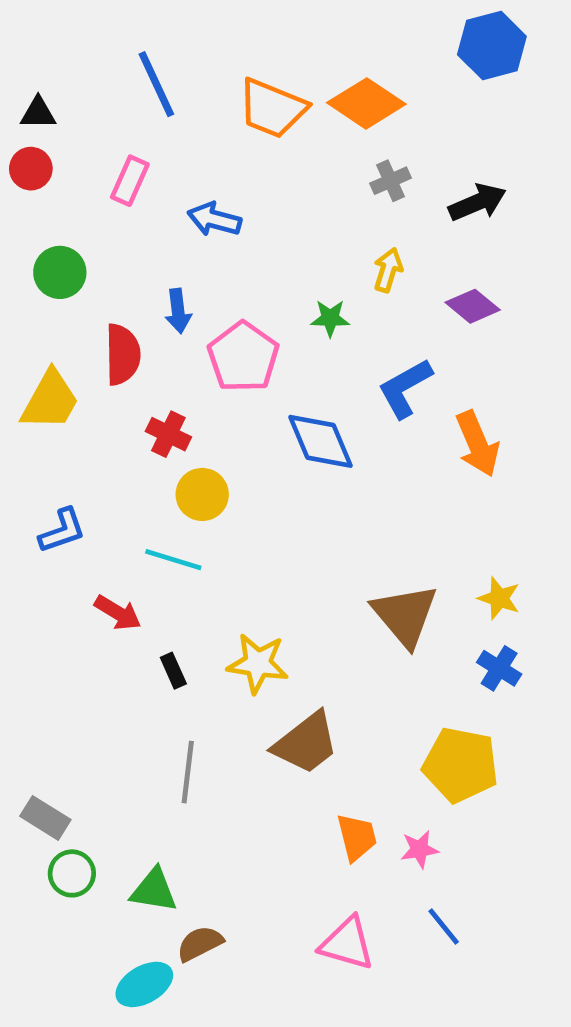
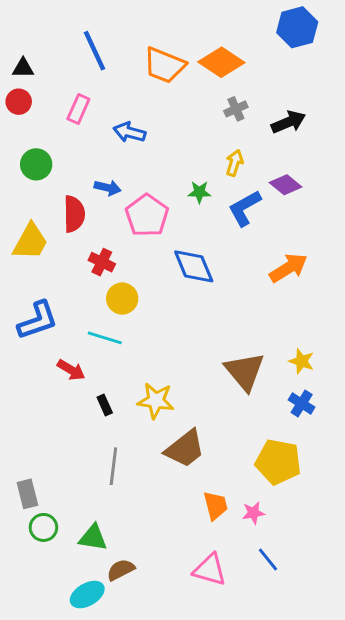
blue arrow: (178, 311) -> (108, 188), turned -70
blue L-shape: (405, 388) -> (245, 208), moved
orange arrow: (477, 444) -> (288, 268), turned -99
blue L-shape: (62, 531) -> (38, 320), size x1.4
gray rectangle: (45, 818) -> (27, 494), turned 44

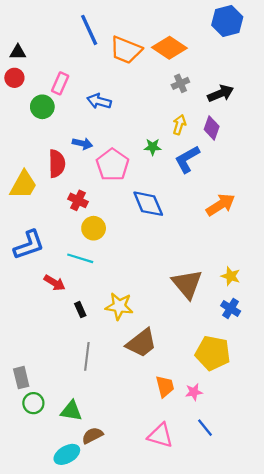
blue line: (94, 51) -> (89, 30), moved
green circle: (36, 164) -> (42, 107), moved
purple diamond: (286, 185) -> (212, 128), moved, turned 70

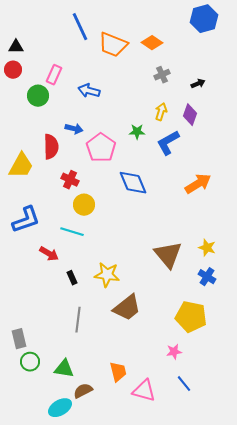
orange diamond: (169, 48) -> (152, 43), size x0.7
black arrow: (221, 93) -> (198, 84), size x0.6
orange trapezoid: (165, 386) -> (118, 372), moved

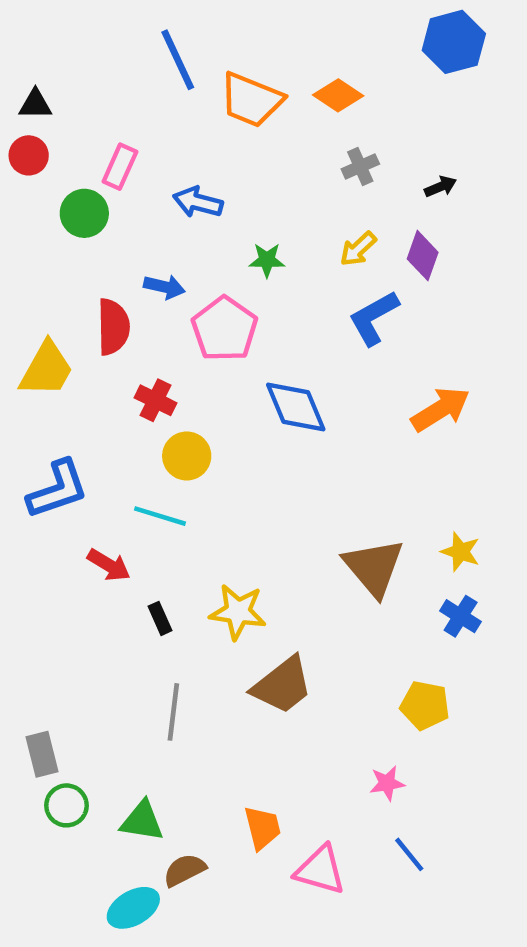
yellow arrow: (161, 112) -> (358, 249), turned -150
green star: (137, 132) -> (267, 260), moved
yellow pentagon: (191, 317) -> (425, 705), size x0.7

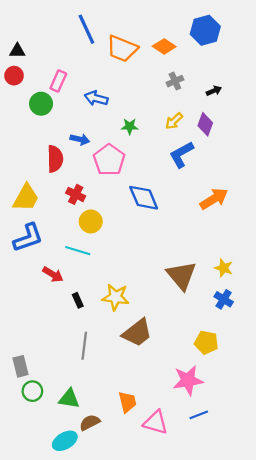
blue hexagon: (454, 42) -> (205, 30), moved
yellow trapezoid: (46, 369) -> (26, 198), moved
pink star: (387, 783) -> (188, 380), size x1.8
blue line: (409, 854) -> (199, 415), turned -72

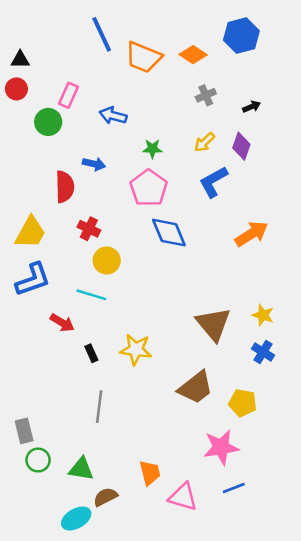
pink pentagon: (109, 160) -> (149, 188), moved
brown trapezoid: (137, 333) -> (196, 388), moved

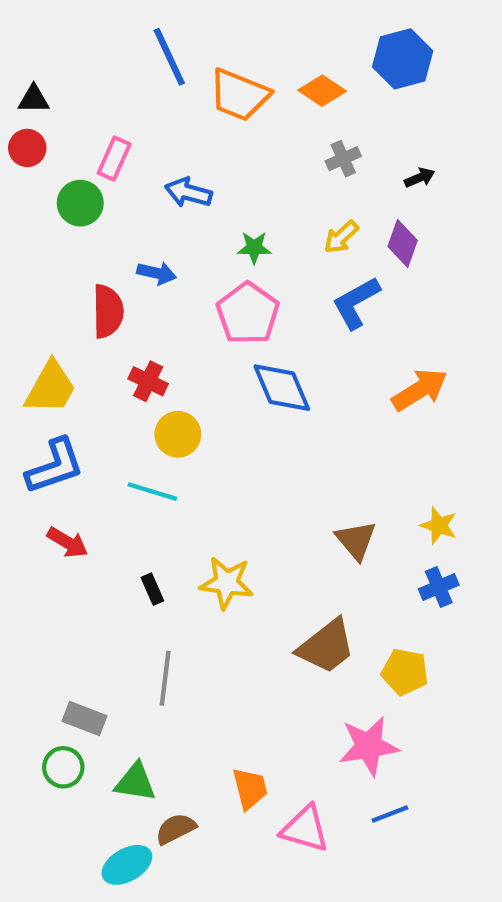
red arrow: (62, 323) -> (68, 542), moved
brown triangle: (213, 324) -> (356, 540), size x0.7
blue cross: (263, 352) -> (439, 587), turned 35
gray rectangle: (24, 431) -> (85, 719), moved, turned -55

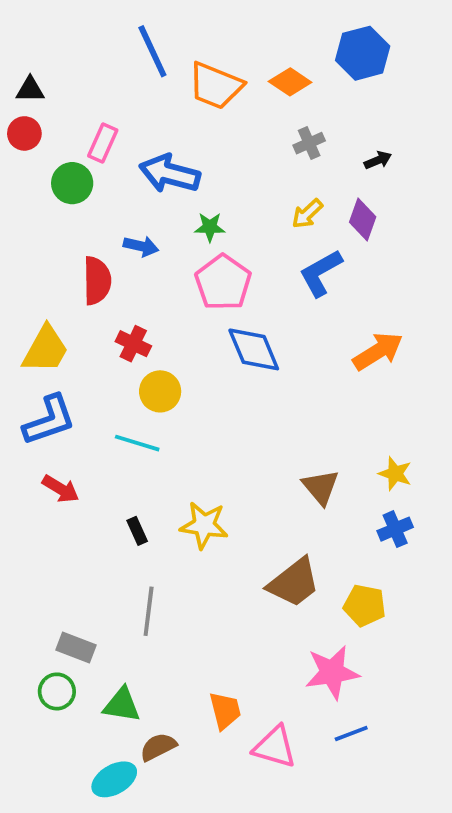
blue arrow: (188, 192) -> (170, 174), size x1.4
green star: (254, 248) -> (210, 227), moved

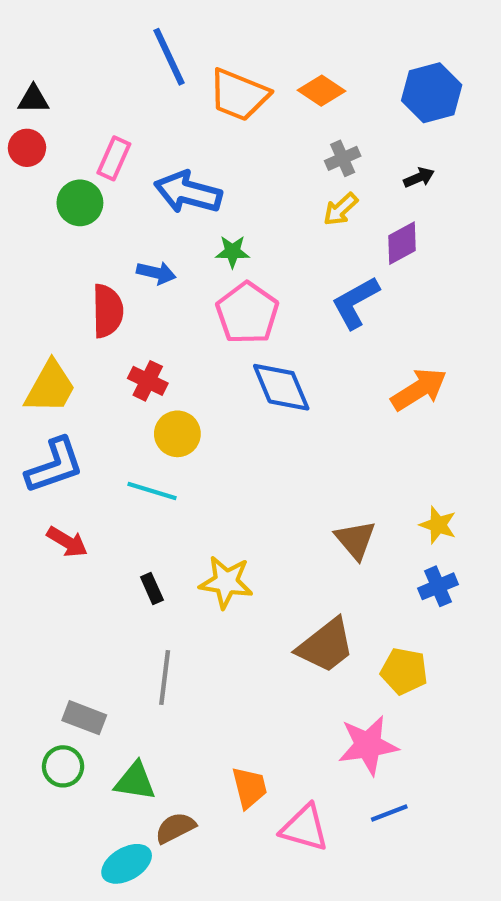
blue hexagon: (363, 53) -> (432, 93), moved
yellow arrow: (307, 214) -> (341, 209), moved
purple diamond: (363, 219) -> (402, 243), turned 42

